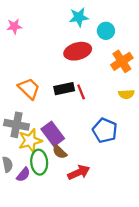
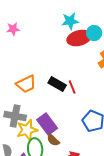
red ellipse: (78, 51) -> (79, 38), moved
orange trapezoid: (29, 89) -> (26, 84), turned 110
black rectangle: (64, 89) -> (57, 84), turned 42

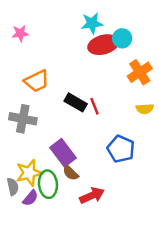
orange trapezoid: (26, 84) -> (37, 81), moved
gray cross: (15, 116) -> (23, 119), moved
yellow star: (27, 130) -> (29, 173), moved

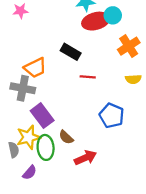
orange trapezoid: (37, 81) -> (35, 68), moved
black rectangle: (76, 102) -> (71, 52), moved
red line: (94, 106) -> (88, 77), turned -63
purple rectangle: (63, 153) -> (42, 116), moved
purple semicircle: (30, 198) -> (30, 173), moved

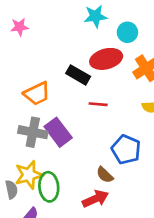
red ellipse: (96, 21) -> (106, 59), moved
gray cross: (23, 88) -> (33, 132), moved
purple rectangle: (42, 116) -> (58, 132), moved
brown semicircle: (66, 137) -> (105, 175), moved

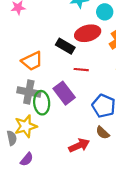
purple rectangle: (58, 132) -> (64, 93), moved
brown semicircle: (105, 175) -> (103, 133), moved
green ellipse: (49, 187) -> (42, 103), moved

